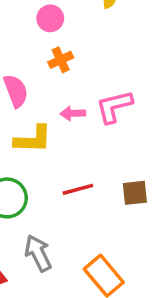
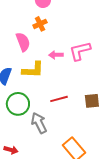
orange cross: (61, 60) -> (40, 24), moved
gray arrow: (38, 253) -> (39, 123), moved

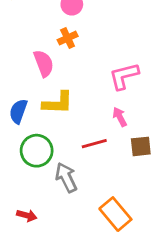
pink arrow: (56, 55) -> (120, 117), moved, turned 64

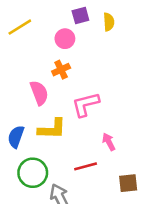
pink L-shape: (124, 76) -> (86, 104), moved
brown square: (141, 146) -> (128, 183), moved

